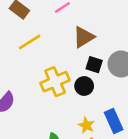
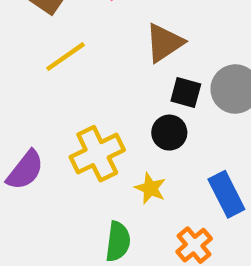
yellow cross: (55, 82) -> (97, 154), moved
yellow star: (86, 125) -> (150, 188), moved

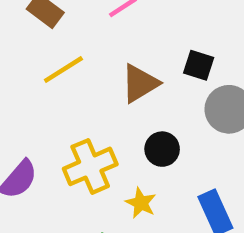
brown triangle: (164, 43) -> (140, 83), moved
black square: (186, 93) -> (199, 65), moved

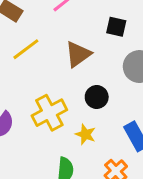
black square: (199, 65) -> (116, 27), moved

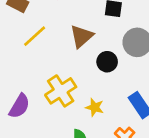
black circle: (97, 97) -> (107, 62), moved

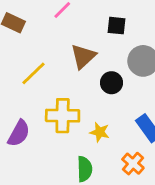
yellow line: (35, 36) -> (34, 73), moved
yellow cross: (61, 91) -> (63, 116), turned 36

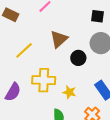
black square: (116, 26) -> (97, 16), moved

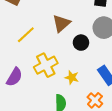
yellow cross: (44, 80) -> (46, 65), turned -30

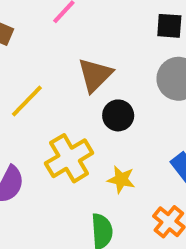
black circle: (81, 43) -> (118, 115), moved

